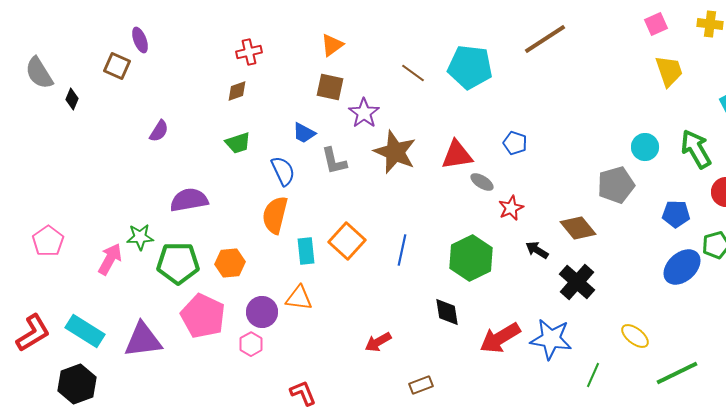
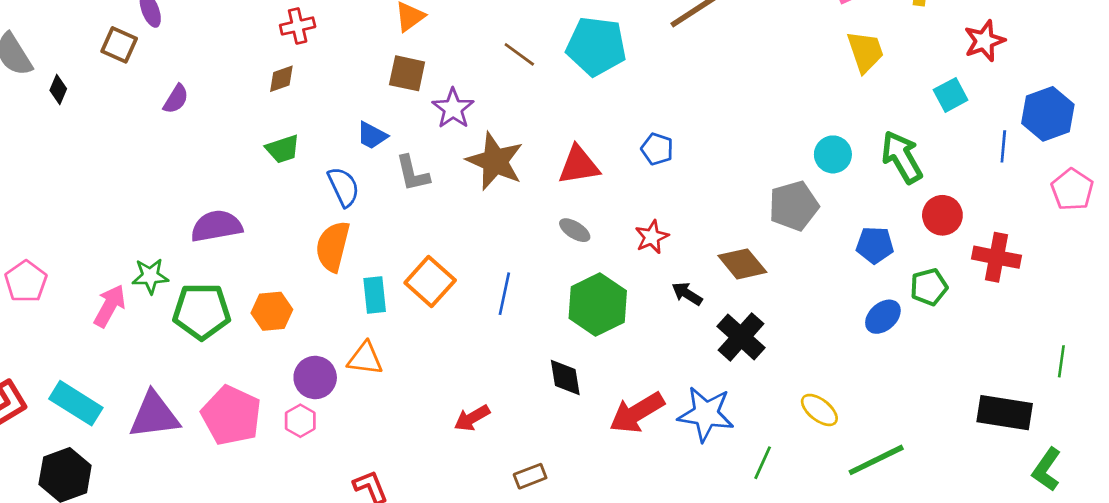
purple semicircle: (159, 131) -> (176, 99), moved
gray ellipse: (482, 182) -> (575, 230), moved
blue ellipse: (682, 267) -> (883, 317), size x0.7
pink pentagon: (203, 316) -> (231, 415), moved

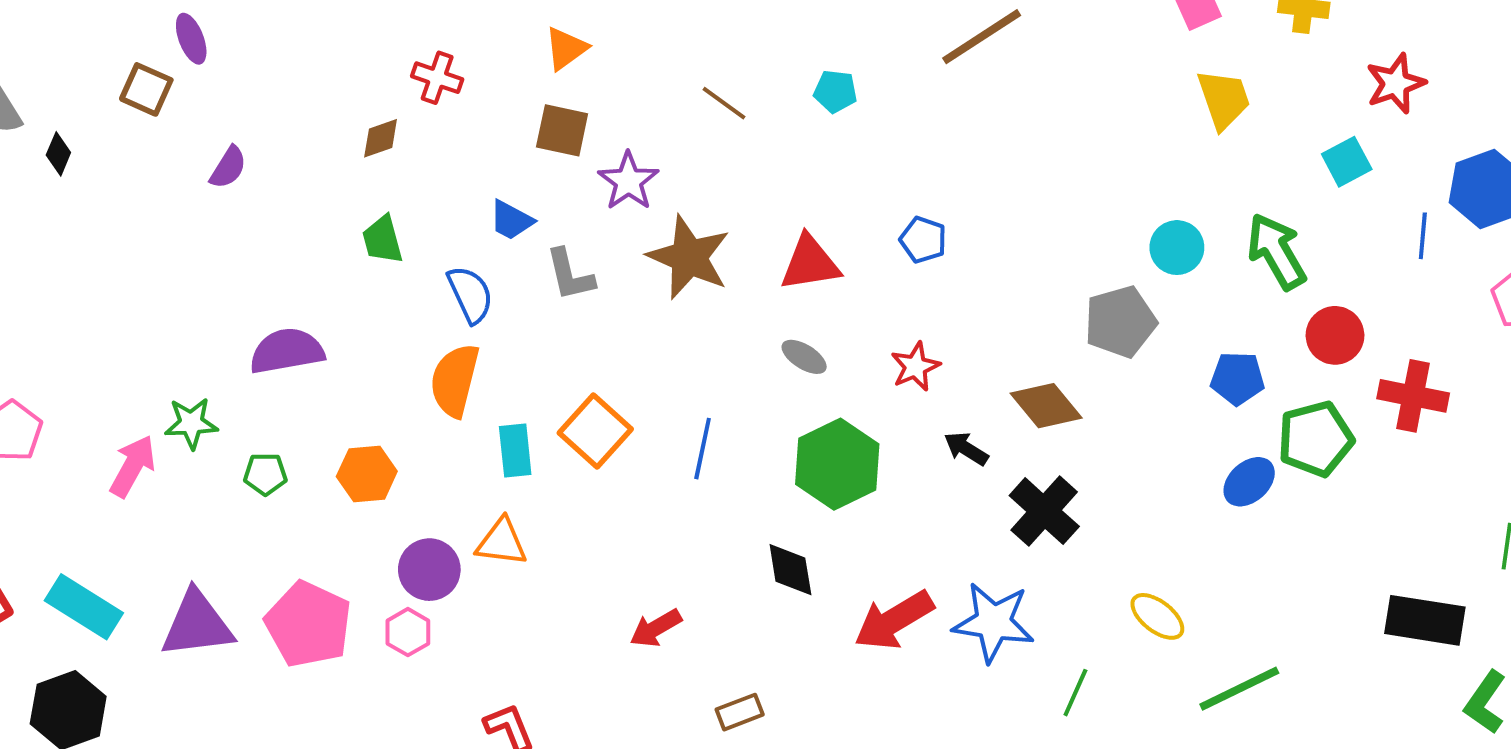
red cross: (298, 26) -> (437, 78), moved, turned 32
cyan pentagon: (596, 46) -> (835, 91), size x0.5
green trapezoid: (283, 149) -> (382, 240), turned 93
green pentagon: (929, 287) -> (1315, 439), size x1.4
green pentagon: (202, 311) -> (265, 474), size x0.5

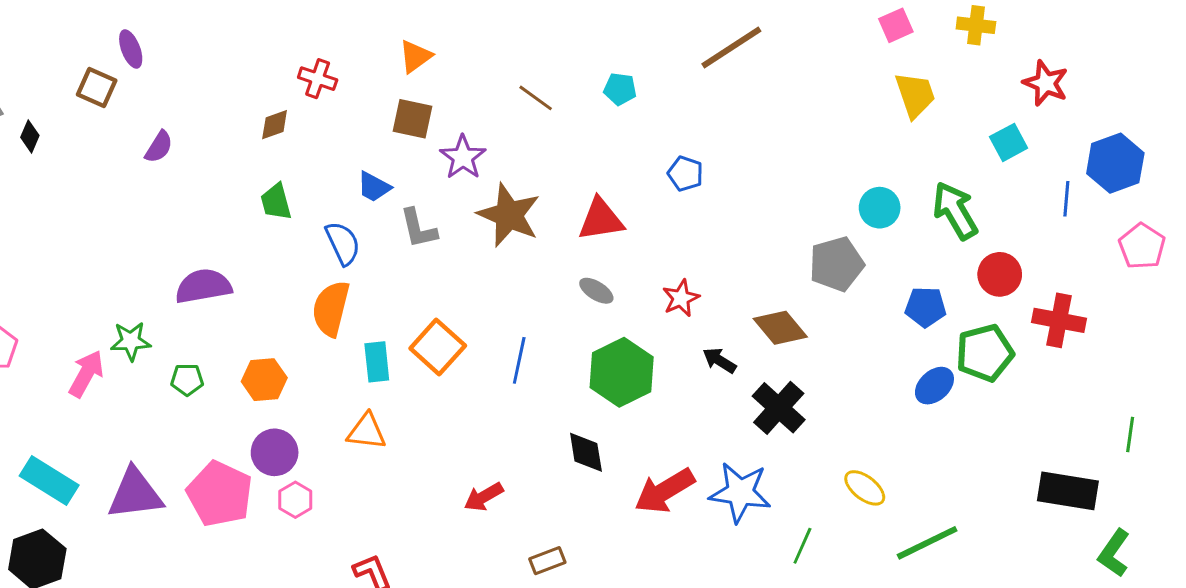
red star: (1396, 84) -> (1046, 83), turned -30
blue pentagon: (923, 240) -> (685, 174), moved
purple circle: (429, 570) -> (275, 452), moved

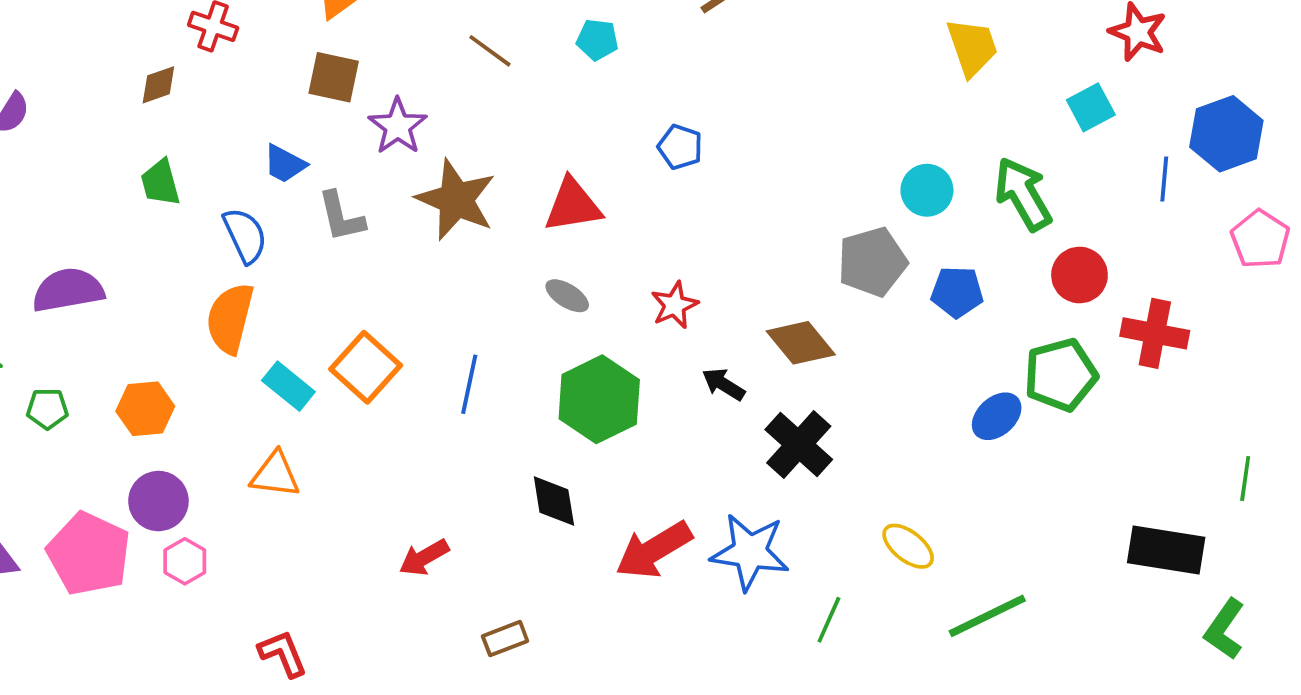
blue pentagon: (926, 307) -> (957, 292), moved
cyan rectangle: (377, 362) -> (288, 386), turned -45

